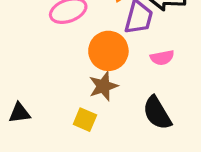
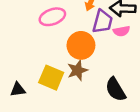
pink semicircle: (162, 58) -> (121, 31), moved
yellow square: (85, 120) -> (51, 78), moved, size x1.5

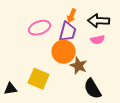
purple trapezoid: (102, 22) -> (68, 32), moved
brown star: (77, 70) -> (79, 66), moved, turned -30

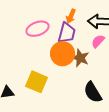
pink semicircle: (98, 40) -> (98, 41), turned 144
brown star: (79, 66) -> (80, 58), moved

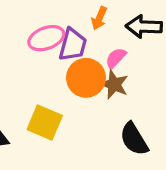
purple trapezoid: (67, 33) -> (73, 45), moved
pink semicircle: (98, 41) -> (116, 58), moved

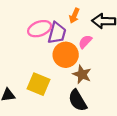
brown star: (114, 84) -> (82, 74), moved
black semicircle: (134, 139) -> (78, 100), moved

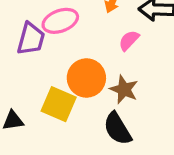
purple trapezoid: (57, 33) -> (31, 39), moved
orange circle: (66, 55) -> (86, 78), moved

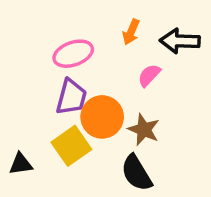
purple trapezoid: (31, 39) -> (71, 97), moved
yellow square: (59, 104) -> (71, 146), turned 32

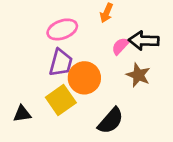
black arrow: (180, 41) -> (144, 41), moved
brown star: (144, 130) -> (138, 75), moved
black semicircle: (136, 173) -> (111, 121), turned -108

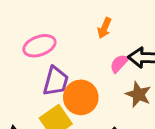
pink ellipse: (62, 29) -> (39, 46), moved

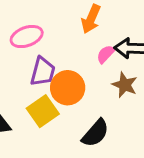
orange arrow: (104, 28) -> (91, 19), size x1.4

